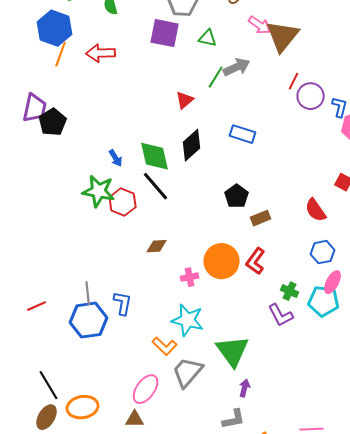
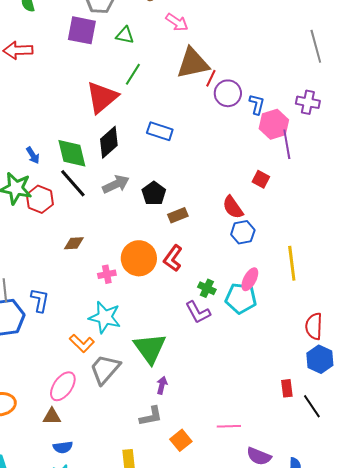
brown triangle: (283, 36) -> (193, 63), moved, turned 39
gray arrow: (237, 67) -> (116, 184), moved
red triangle: (185, 100) -> (102, 97), size x1.8
blue hexagon: (323, 252) -> (243, 232), moved

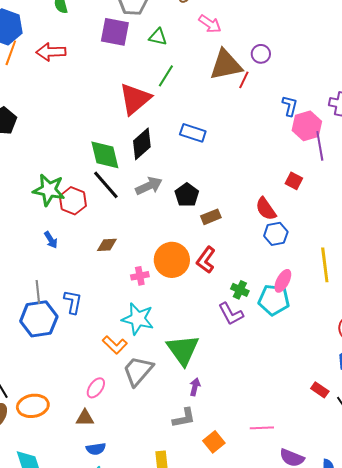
purple circle: (228, 93) -> (261, 54), moved, size x0.7
blue arrow: (33, 155) -> (51, 240), moved
pink ellipse: (63, 386) -> (96, 388), size x0.7
red rectangle: (287, 388) -> (320, 390), turned -48

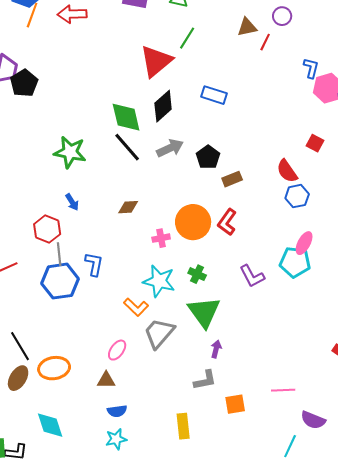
brown triangle: (226, 65) -> (247, 27), size x0.6
red hexagon: (73, 201) -> (47, 229), moved
green cross: (240, 290) -> (197, 274), moved
orange square: (214, 442) -> (235, 404), turned 30

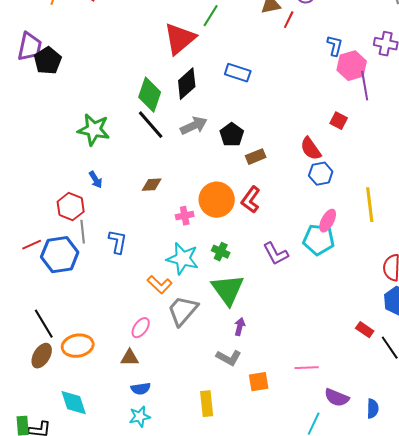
green diamond: (126, 117) -> (150, 95), turned 32
blue hexagon: (60, 281) -> (60, 255), moved
gray L-shape: (205, 380) -> (229, 358), turned 40

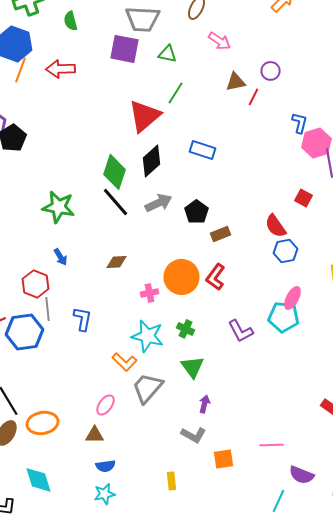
green triangle: (228, 290) -> (192, 367), size x0.7
yellow rectangle: (207, 404) -> (172, 481), size x0.7

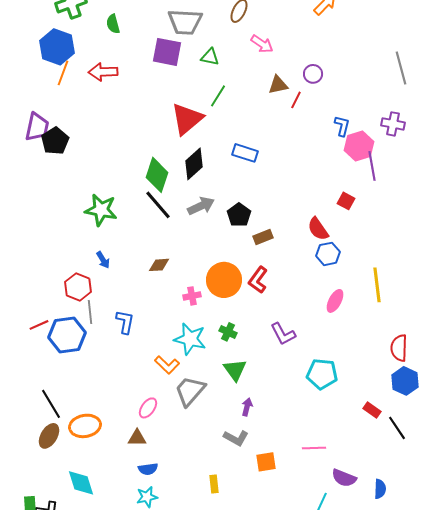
cyan pentagon: (284, 317) -> (322, 374), moved

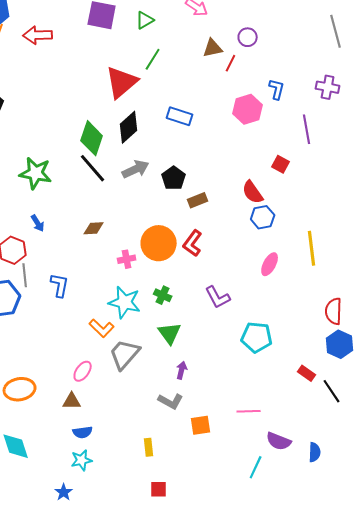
green triangle: (210, 57) -> (145, 20), turned -42
pink hexagon: (359, 146) -> (248, 109), moved

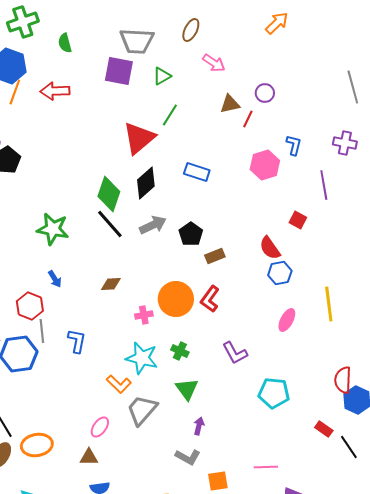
red semicircle: (334, 311) -> (343, 380), moved

